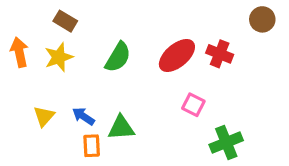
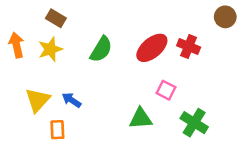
yellow triangle: (44, 116) -> (38, 100), size x1.4
green triangle: (121, 128) -> (141, 118), moved
green cross: (226, 143) -> (194, 123), turned -36
orange rectangle: (92, 146) -> (57, 130), moved

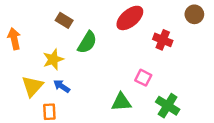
brown rectangle: (56, 18) -> (64, 20), moved
red ellipse: (152, 48) -> (130, 18), moved
yellow star: (50, 49) -> (53, 59), moved

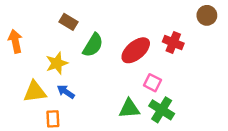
red ellipse: (130, 18) -> (136, 50), moved
yellow triangle: (32, 86) -> (35, 92), turned 40
green cross: (168, 106) -> (162, 110), moved

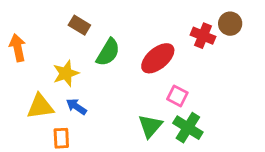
brown circle: (207, 15) -> (230, 24), moved
red cross: (173, 43) -> (203, 36), moved
green triangle: (129, 109) -> (150, 126), turned -45

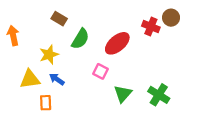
pink square: (177, 96) -> (100, 71), moved
green triangle: (150, 126) -> (123, 94), moved
green cross: (188, 128) -> (159, 95), moved

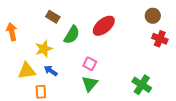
red cross: (151, 27) -> (160, 39), moved
red ellipse: (117, 43) -> (104, 26), moved
green triangle: (123, 94) -> (90, 84), moved

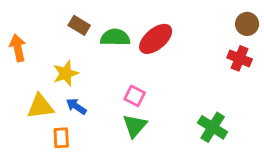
brown circle: (153, 16) -> (247, 24), moved
green semicircle: (72, 35) -> (115, 37), moved, turned -120

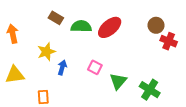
brown circle: (247, 24) -> (156, 25), moved
yellow triangle: (40, 106) -> (15, 75), moved
blue arrow: (76, 106) -> (62, 67), moved, turned 72
green triangle: (135, 126) -> (118, 81), moved

